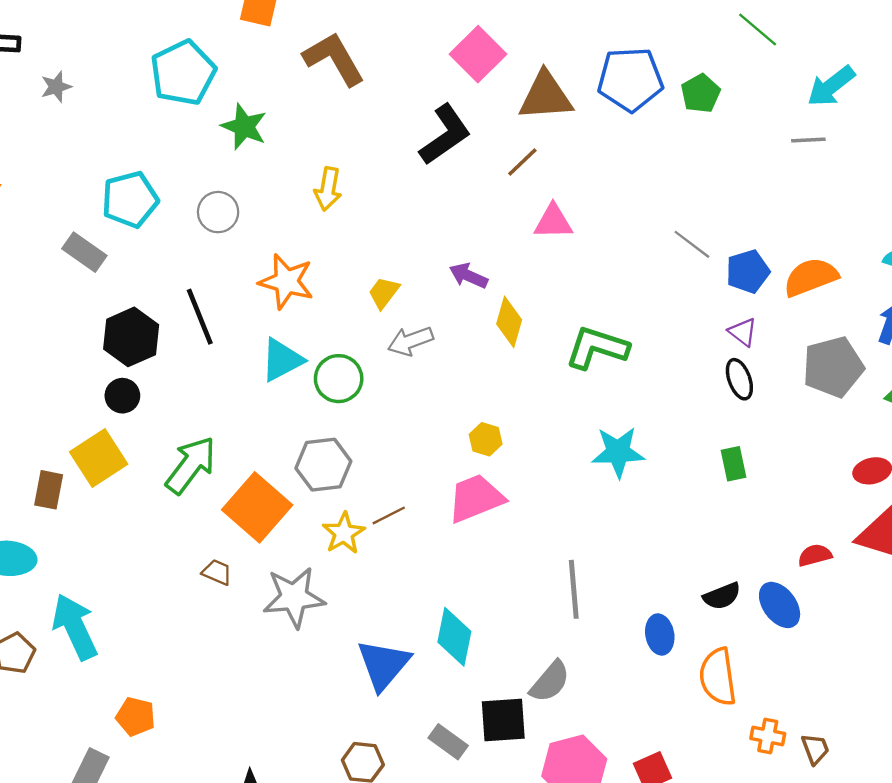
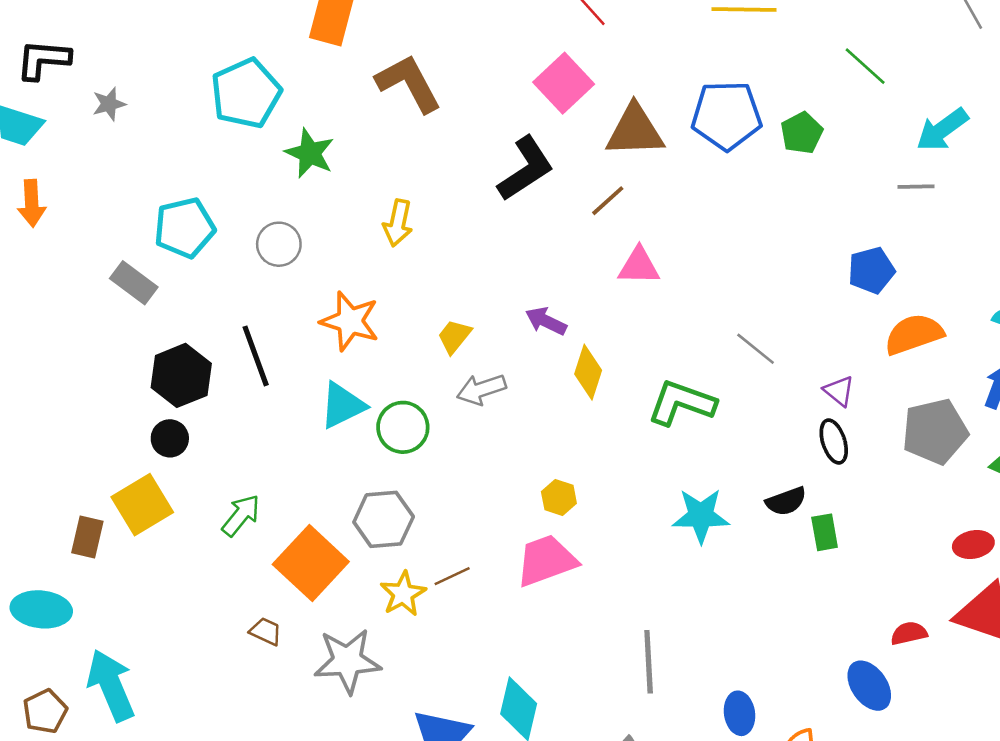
gray line: (692, 244) -> (756, 349), moved
blue pentagon: (748, 271) -> (871, 270), moved
green arrow: (191, 465) -> (241, 515), size x0.7
black semicircle: (722, 596) -> (786, 501), moved

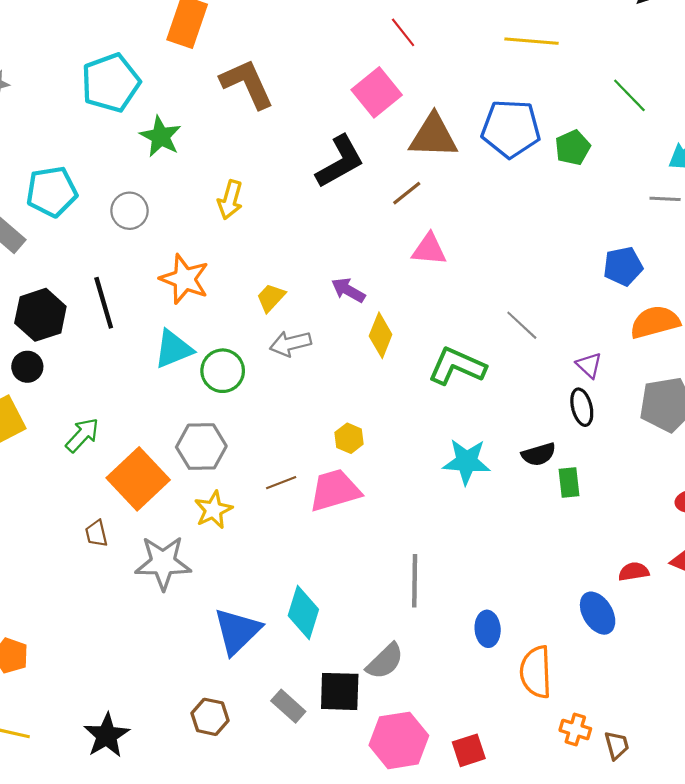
brown line: (452, 576) -> (281, 483), moved
brown trapezoid: (266, 631) -> (96, 533), turned -132

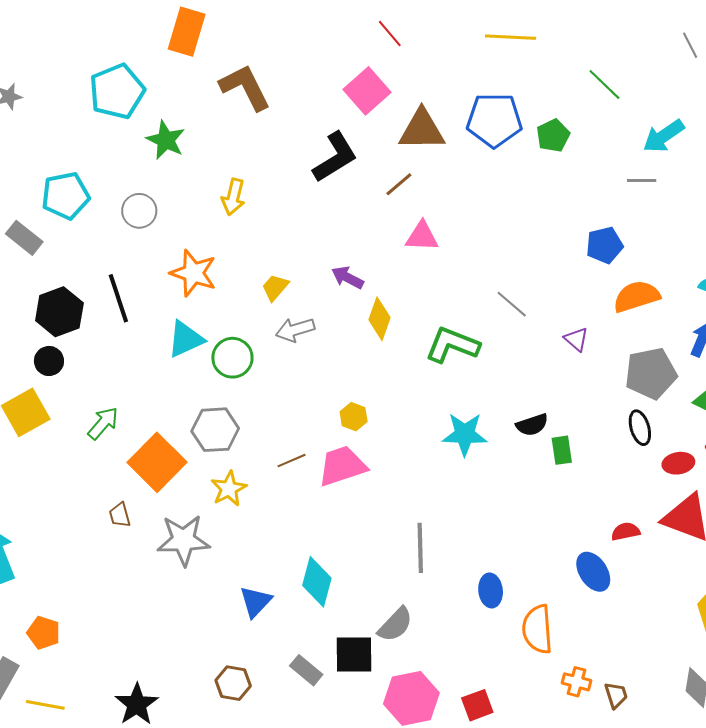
black ellipse: (582, 407) -> (640, 428), moved
blue triangle: (237, 631) -> (256, 602), size x0.7

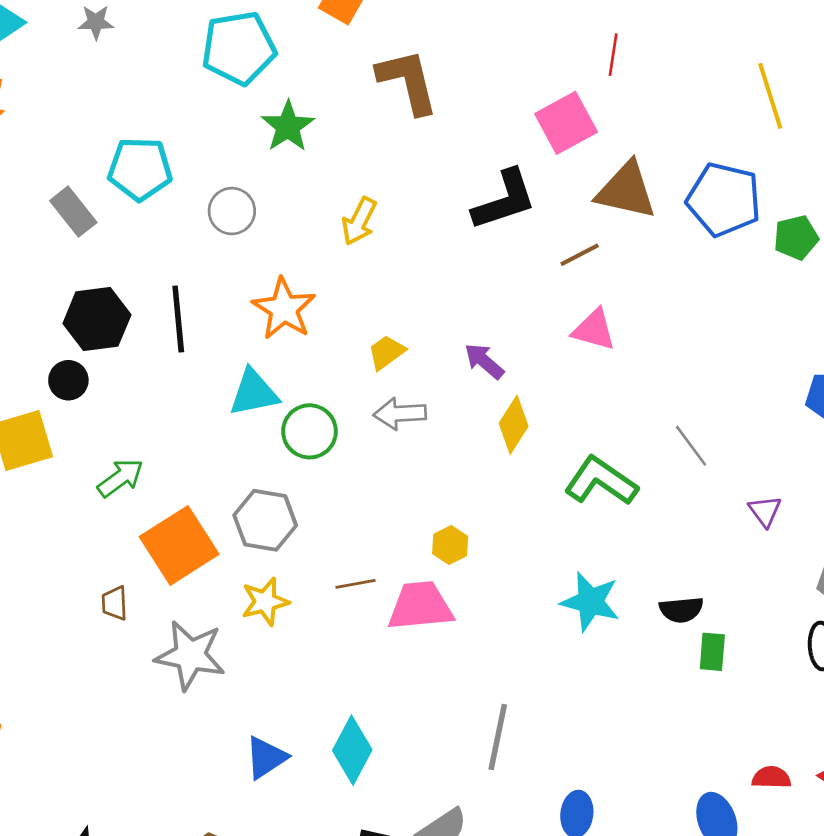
red line: (390, 33) -> (613, 55), turned 36
yellow line: (511, 37) -> (770, 96), turned 57

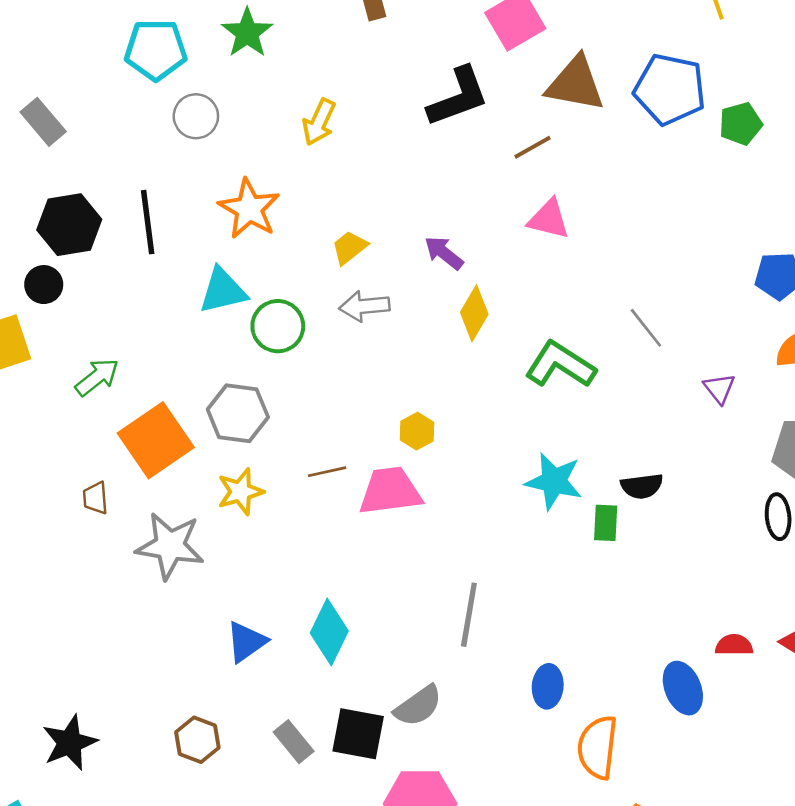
cyan pentagon: (140, 169) -> (156, 50), moved
green rectangle: (712, 652) -> (606, 523), moved

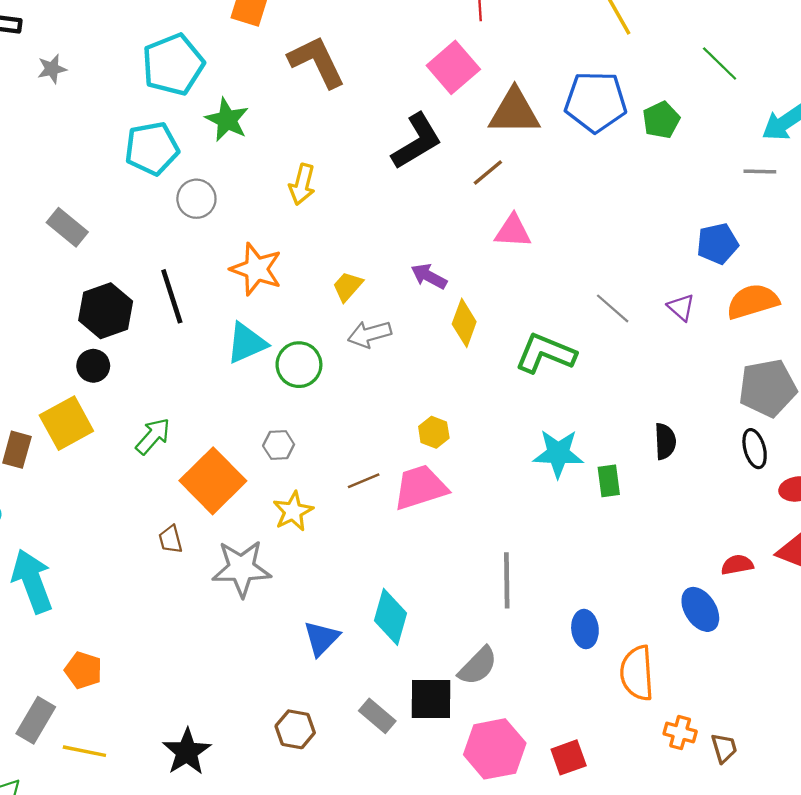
purple triangle: (719, 388) -> (681, 307), moved
gray hexagon: (238, 413) -> (279, 445), size x0.6
black semicircle: (642, 486) -> (665, 441), moved, turned -75

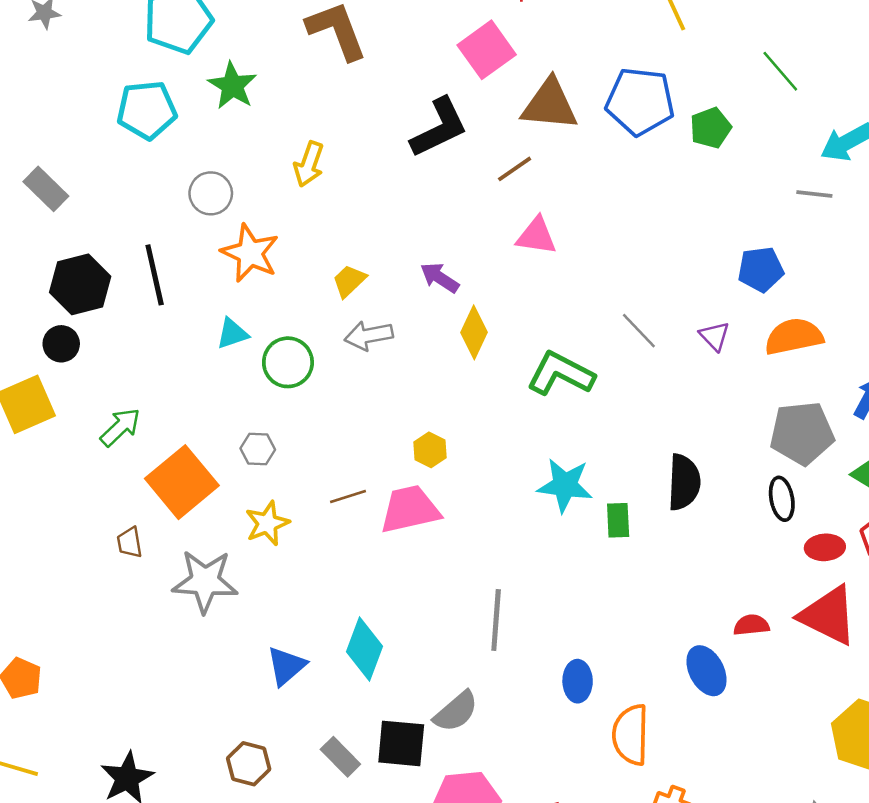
gray circle: (196, 199) -> (211, 193), moved
cyan triangle: (247, 343) -> (232, 334), size x0.7
black semicircle: (665, 441) -> (684, 482), size x1.4

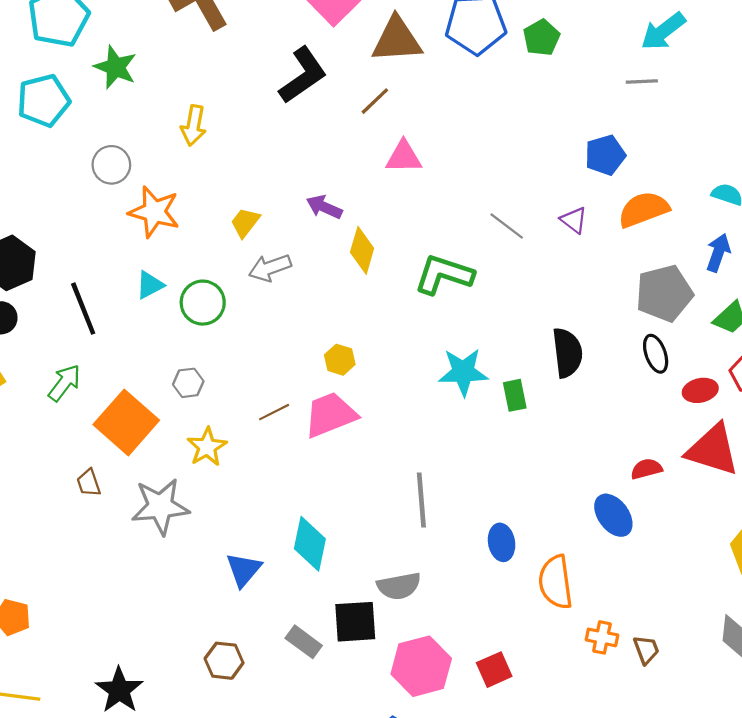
black line: (155, 275) -> (83, 309), moved
gray semicircle: (456, 712) -> (399, 586), turned 39

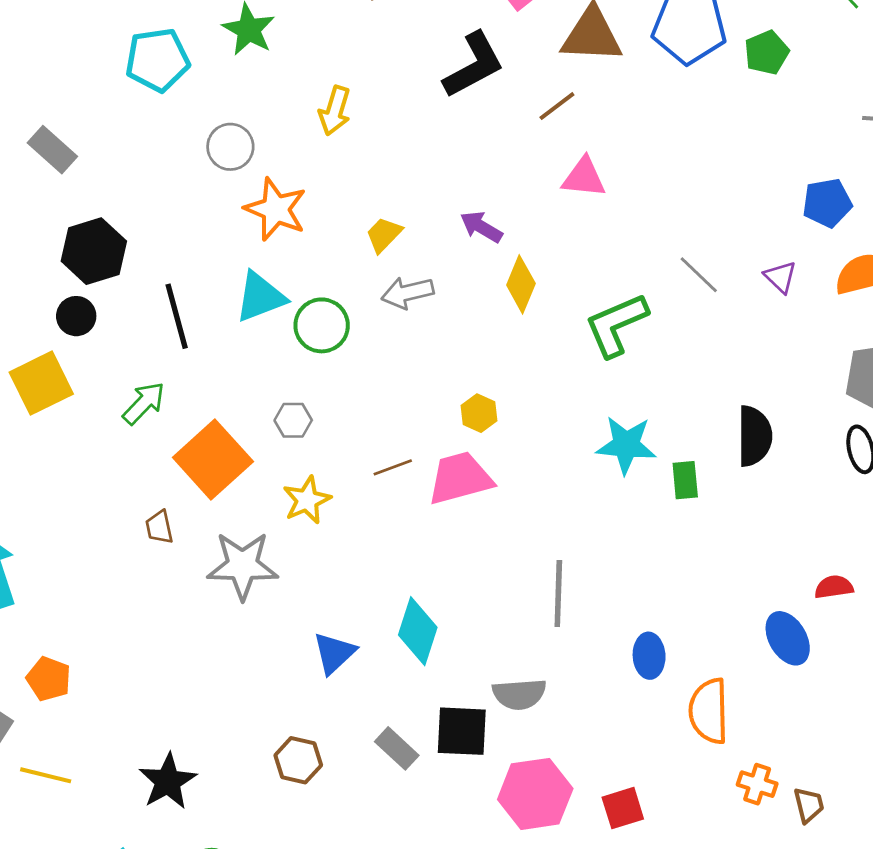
green L-shape: (444, 275) -> (616, 325), turned -48
cyan triangle: (150, 285) -> (260, 297), size x1.5

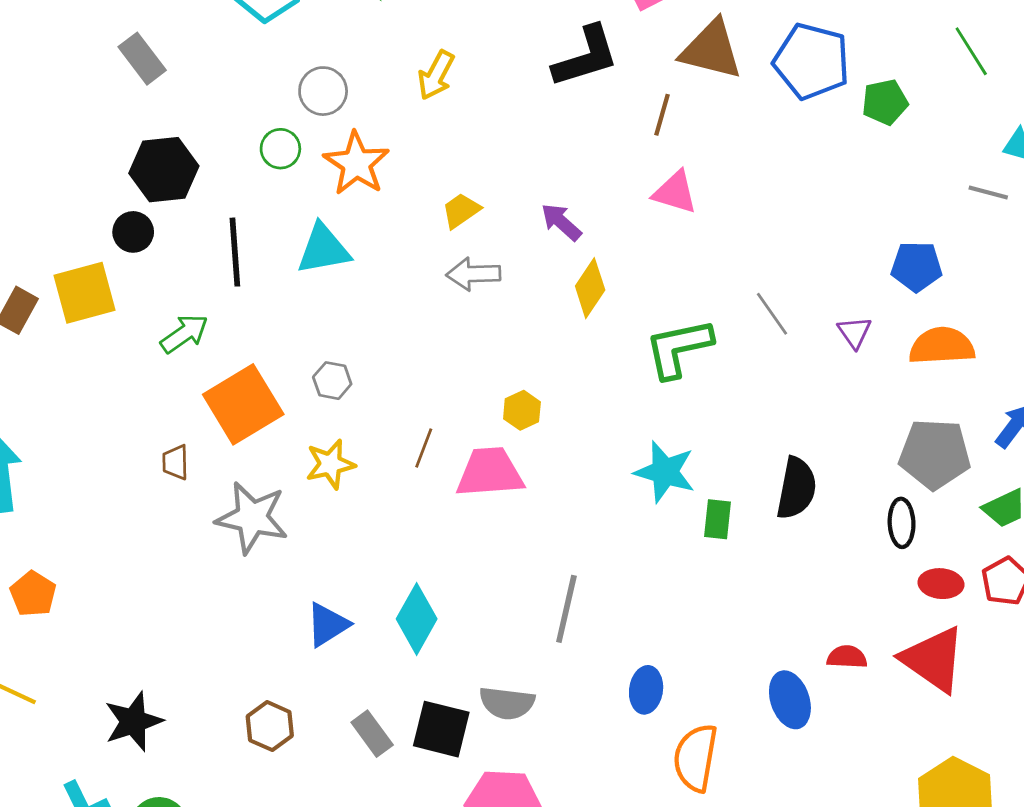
brown line: (557, 106) -> (662, 115), turned -48
green circle: (322, 325) -> (280, 149), moved, size x0.7
brown line: (393, 467) -> (424, 448), turned -60

